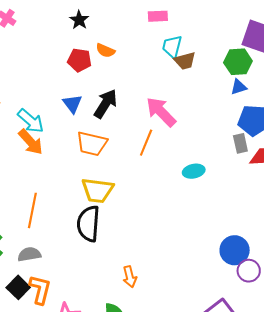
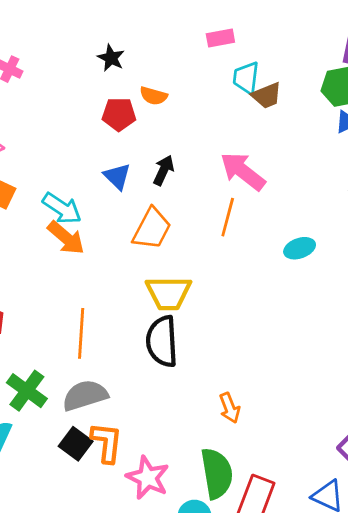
black arrow: (106, 104) -> (164, 170), size x0.7
orange trapezoid: (92, 144) -> (152, 229), turned -68
gray semicircle: (29, 254) -> (85, 395), size x1.4

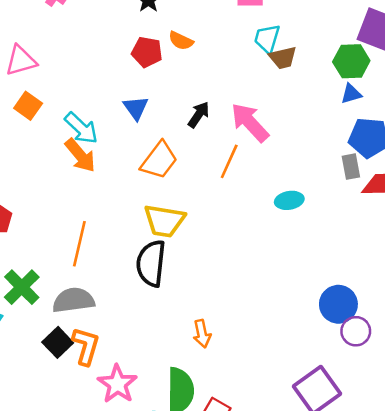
black arrow: (164, 170) -> (199, 115), moved

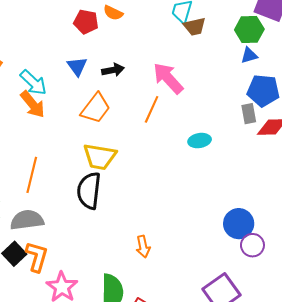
black arrow: (199, 115) -> (113, 70), moved, turned 45
orange arrow: (202, 334) -> (143, 247), moved

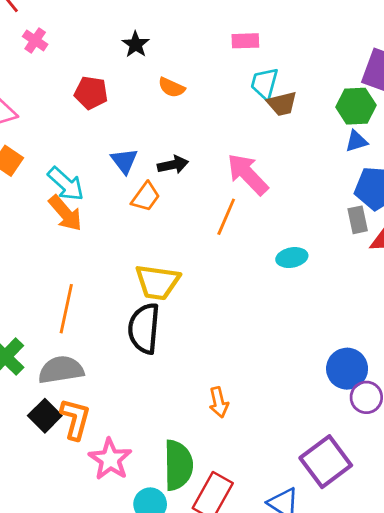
red pentagon: (86, 22) -> (91, 93), moved
orange trapezoid: (96, 108) -> (146, 197), moved, size x0.7

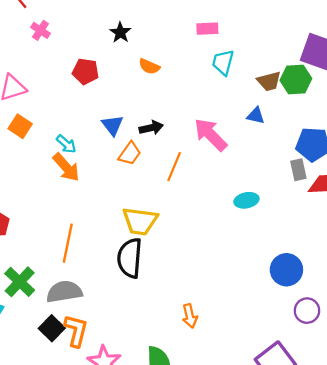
brown trapezoid: (282, 104) -> (269, 81), moved
blue triangle: (356, 141) -> (256, 116), moved, turned 30
cyan arrow: (66, 184) -> (66, 144), size x0.7
orange line: (226, 217) -> (174, 167), moved
blue circle: (347, 369) -> (286, 270), moved

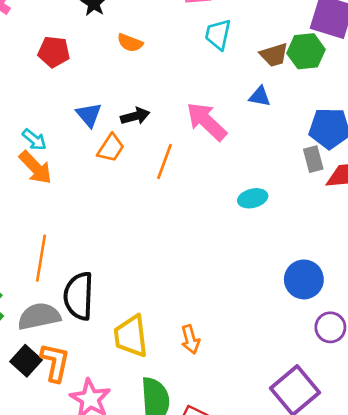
yellow trapezoid: (140, 221) -> (131, 336), moved, turned 78
black semicircle: (130, 258) -> (79, 296), moved

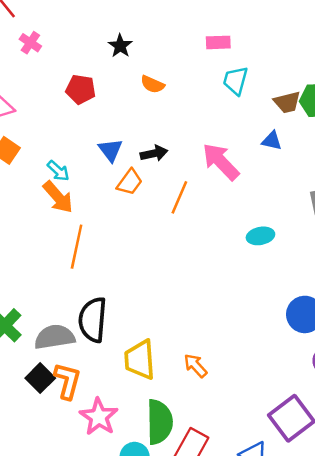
orange line: (41, 258) -> (77, 247), moved
orange arrow: (190, 339) -> (196, 366), turned 150

